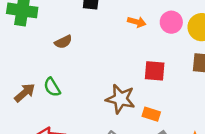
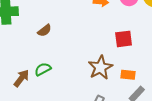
green semicircle: (52, 87) -> (43, 69), turned 105
brown star: (120, 99) -> (100, 67), turned -30

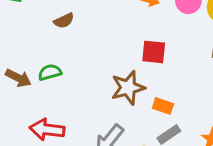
red square: (124, 39) -> (154, 52), moved
brown arrow: (21, 78) -> (18, 78), turned 66

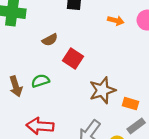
red square: (154, 52) -> (73, 58), moved, turned 30
brown arrow: (18, 78) -> (16, 86), turned 48

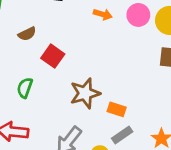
green semicircle: (40, 81) -> (25, 88), moved, turned -54

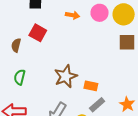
brown semicircle: (27, 34) -> (16, 45), moved, turned 136
red square: (53, 56) -> (38, 33), moved

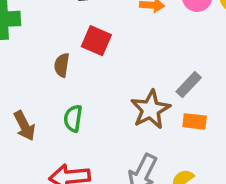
gray rectangle: (97, 105) -> (189, 85), moved

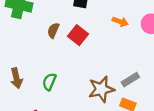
brown semicircle: (62, 65) -> (53, 30), moved

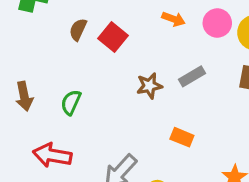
gray rectangle: (130, 80) -> (192, 76), moved
brown star: (101, 89) -> (149, 86), moved, size x0.7

